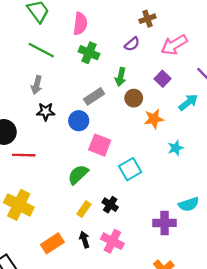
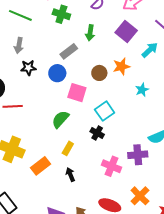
purple square: (163, 79) -> (126, 31), size x1.5
brown circle: (134, 98) -> (99, 73), moved
black cross: (110, 205) -> (97, 133), moved
pink cross: (112, 241) -> (112, 166), moved
orange rectangle: (52, 243) -> (41, 166), moved

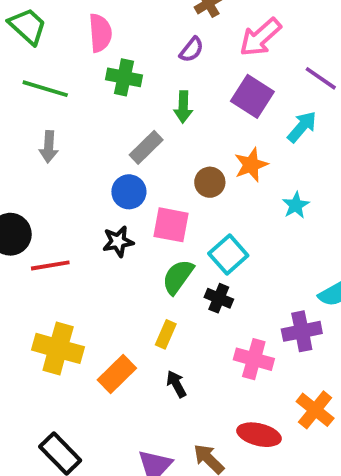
black star: (28, 68) -> (118, 242), moved
green semicircle: (60, 119) -> (178, 277), moved

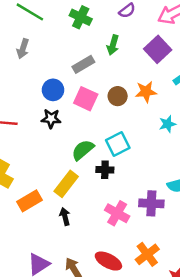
blue circle: (129, 192) -> (53, 90), moved
pink square: (171, 225) -> (86, 99), moved
black cross: (219, 298) -> (105, 170), turned -35
yellow rectangle: (166, 334) -> (66, 184), size x1.5

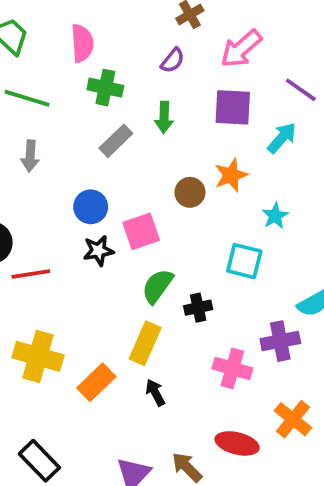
purple square: (158, 49) -> (233, 107), turned -30
gray rectangle: (83, 64) -> (116, 141), moved
pink square: (86, 99) -> (141, 231), moved, turned -30
cyan square: (118, 144) -> (244, 261), moved, turned -35

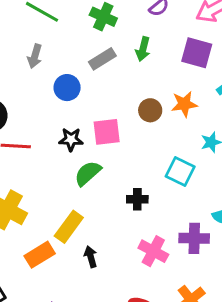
blue circle: (91, 207) -> (67, 88), moved
green semicircle: (158, 286) -> (88, 173), moved
yellow rectangle: (145, 343) -> (69, 227), moved
orange rectangle: (96, 382) -> (40, 255), moved

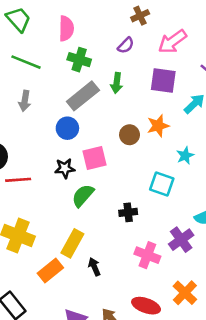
gray rectangle: (102, 59) -> (83, 96), size x1.4
blue circle: (67, 88) -> (67, 128), moved
purple cross: (194, 238) -> (181, 240), turned -30

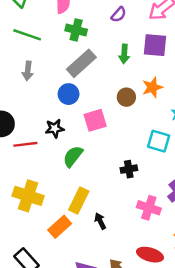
green arrow: (117, 83) -> (124, 54), moved
black star: (65, 168) -> (55, 128), moved
green semicircle: (83, 195) -> (73, 156), moved

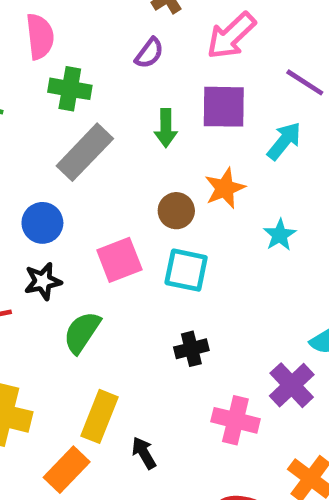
blue circle: (69, 94) -> (42, 223), moved
cyan square: (159, 141) -> (186, 270), moved

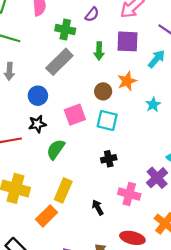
green cross: (70, 89) -> (65, 30), moved
black arrow: (144, 453) -> (98, 207), moved

